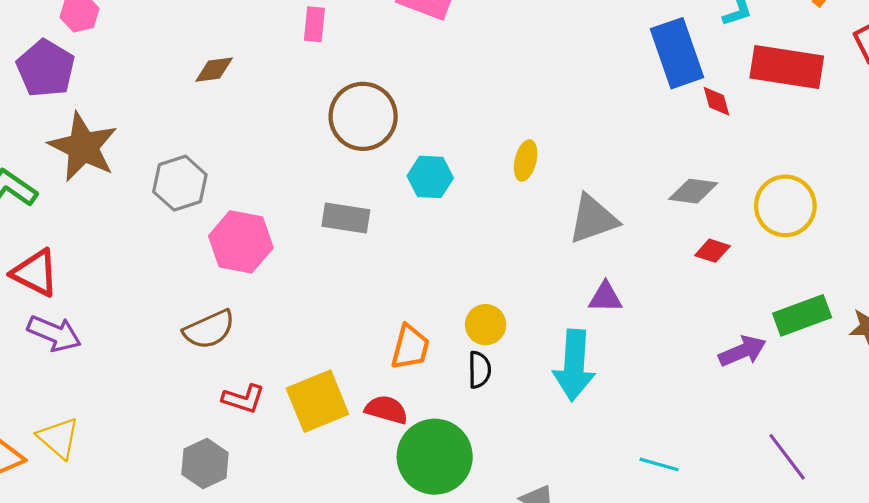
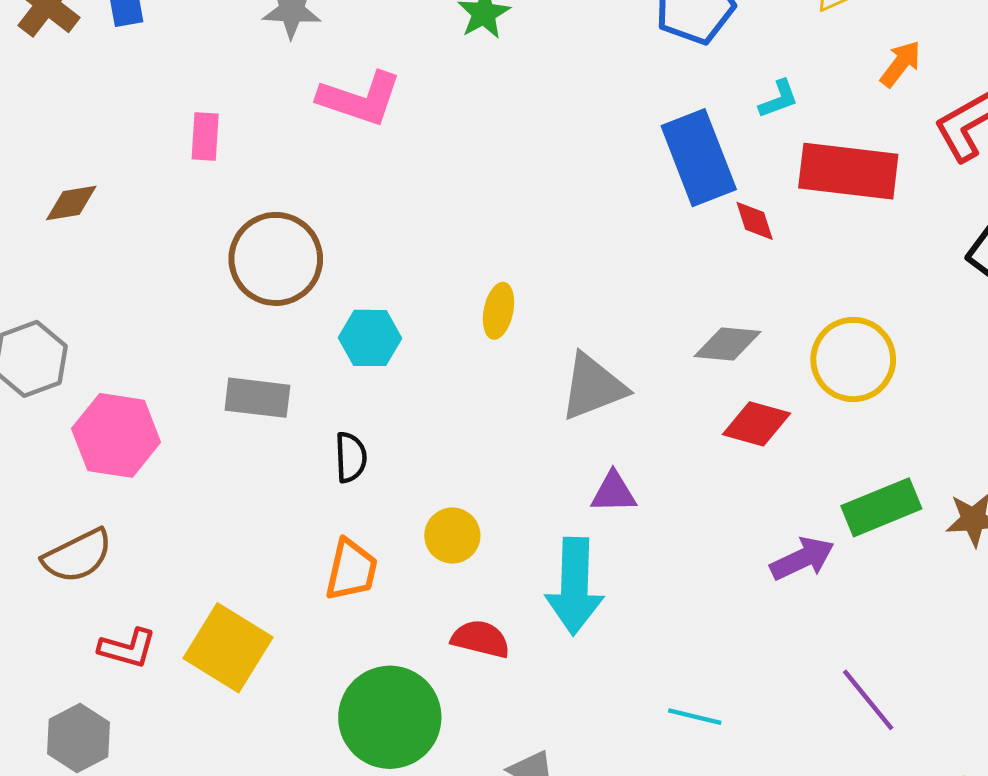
red diamond: (712, 251) -> (757, 424), size x1.4
black semicircle: (479, 370) -> (351, 457), moved
yellow square: (317, 401) -> (228, 648), turned -34
red semicircle: (386, 410) -> (481, 639), moved

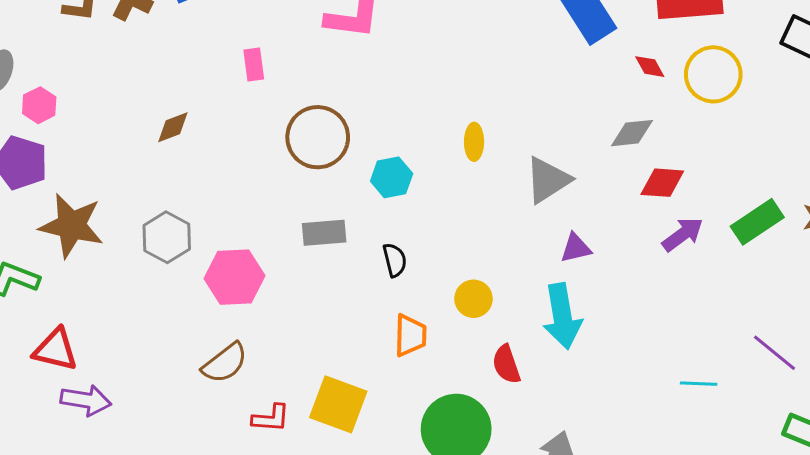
red diamond: (755, 221) -> (650, 67), moved
yellow circle: (853, 360) -> (713, 74), moved
purple arrow: (802, 559) -> (683, 234), moved
red semicircle: (481, 639) -> (506, 364), turned -111
cyan line: (695, 717) -> (699, 384), moved

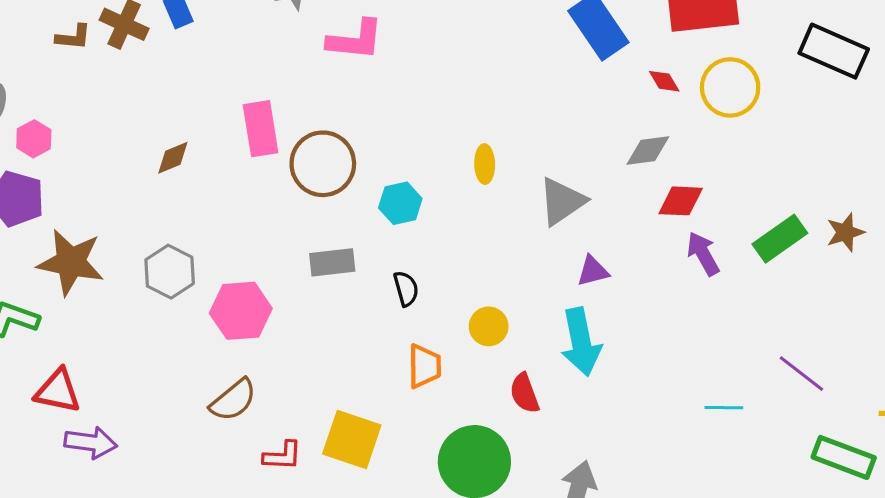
pink rectangle: (254, 65) -> (261, 129), moved, size x1.6
purple arrow: (683, 234) -> (703, 254), turned -81

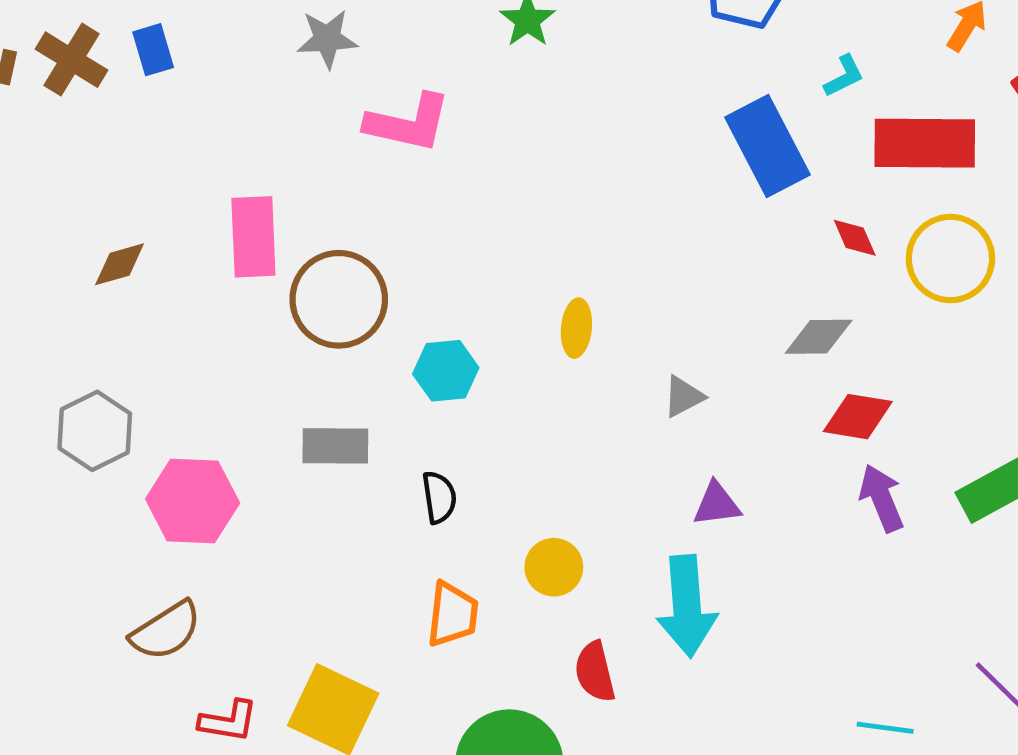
gray triangle: (562, 201) -> (683, 397), size x0.6

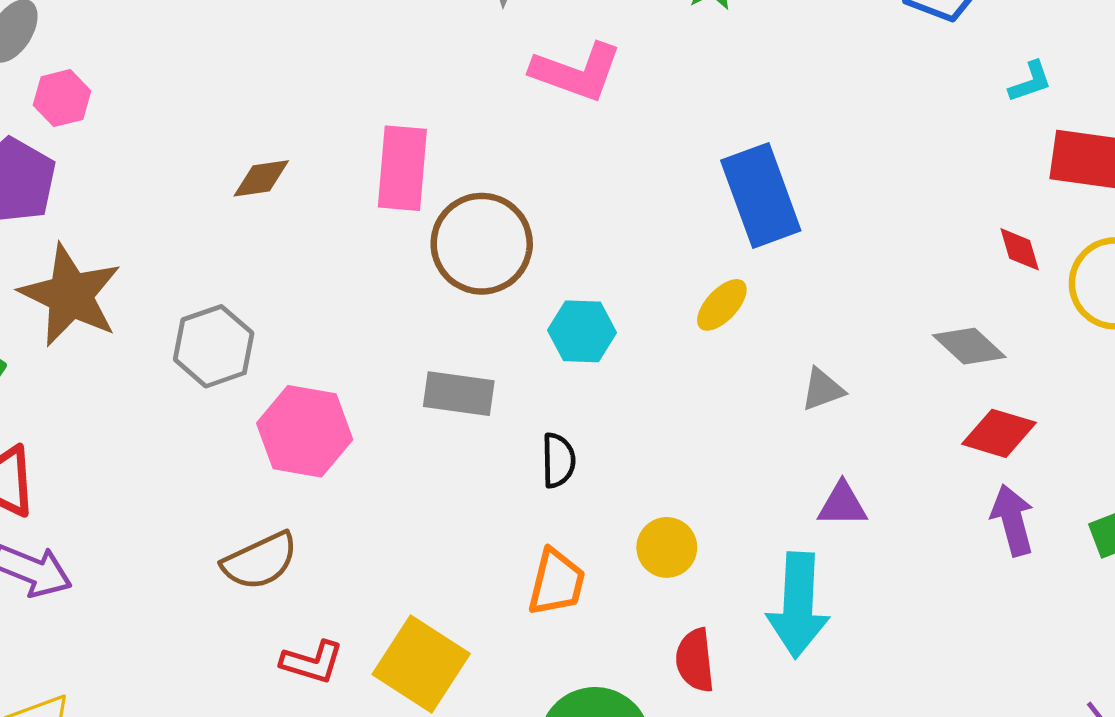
blue rectangle: (768, 146) -> (761, 195), moved
yellow ellipse: (576, 328) -> (722, 305), turned 30
gray diamond: (819, 337) -> (969, 346), turned 36

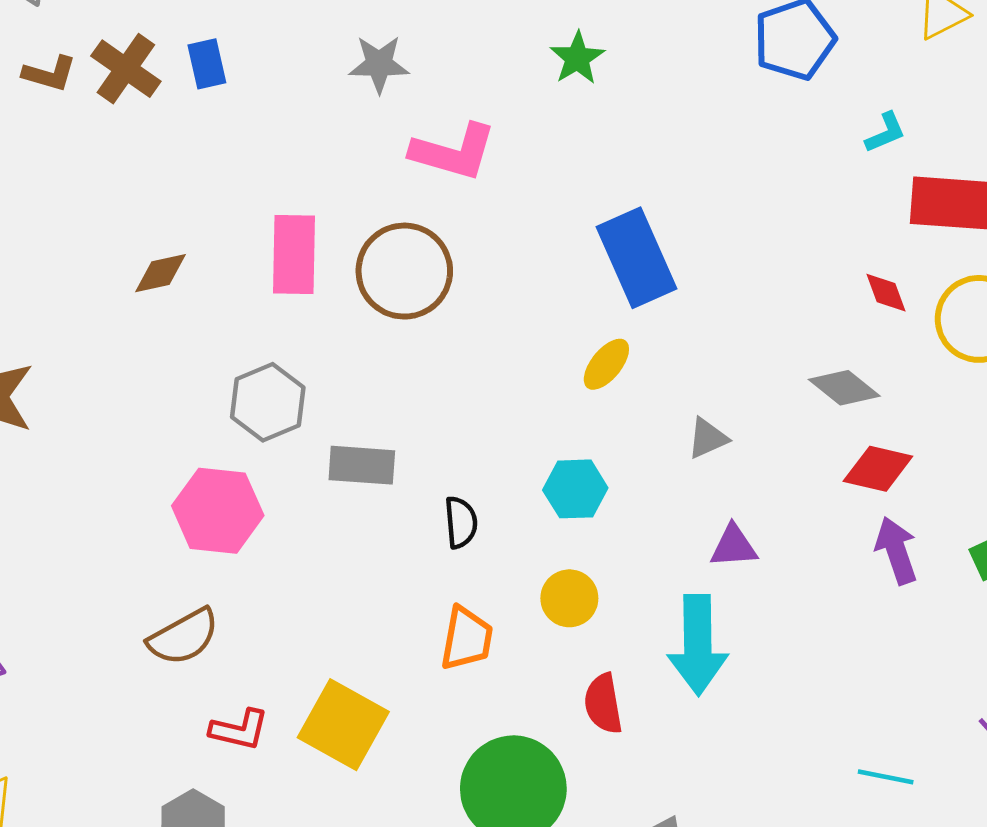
brown circle: (482, 244) -> (404, 271), moved
cyan hexagon: (582, 331) -> (575, 489), moved
gray hexagon: (214, 346) -> (268, 402), moved

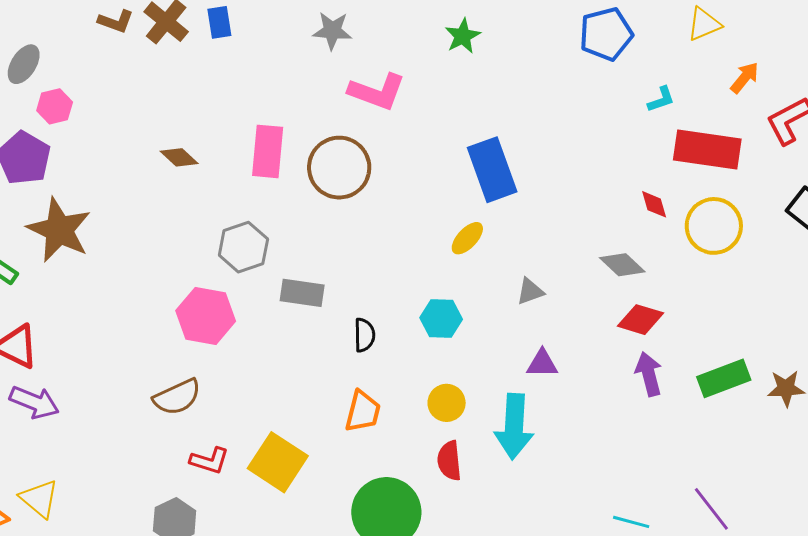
brown diamond: (161, 273) -> (179, 157), turned 51
yellow circle: (569, 598) -> (447, 403), moved

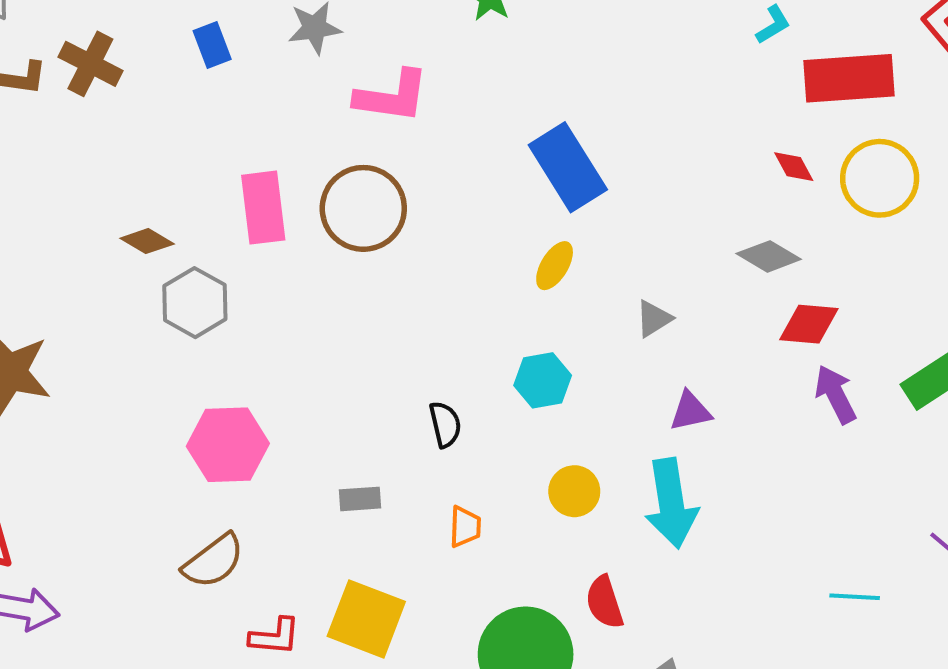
blue rectangle: (219, 22) -> (212, 45), moved
gray hexagon: (243, 247) -> (195, 303), moved
gray rectangle: (302, 293) -> (360, 499), moved, size x0.7
orange trapezoid: (363, 411) -> (465, 527), size x0.7
red semicircle: (449, 461) -> (605, 602), moved

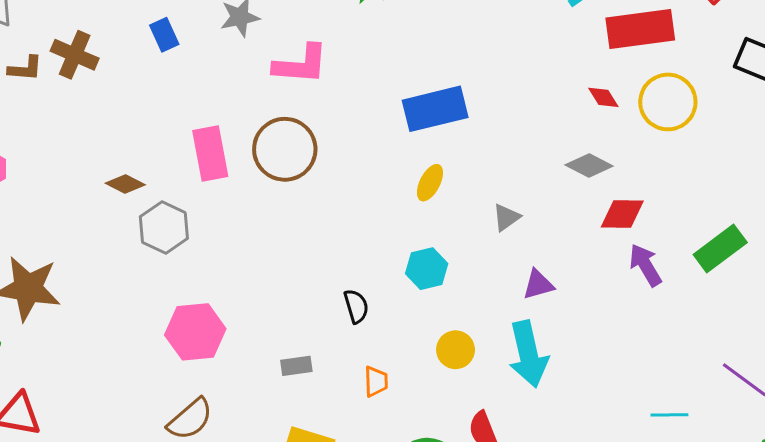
blue rectangle: (568, 167) -> (435, 109), turned -68

